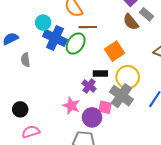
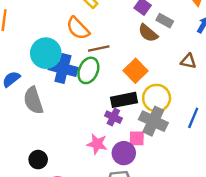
cyan circle: (43, 23) -> (46, 53), size x1.6
gray semicircle: (25, 60) -> (33, 100), size x1.6
black rectangle: (100, 73) -> (124, 100), size x1.5

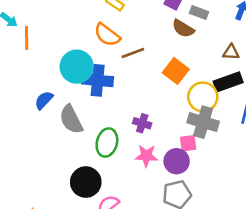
green ellipse: (88, 70) -> (107, 143), moved
black rectangle: (124, 100) -> (228, 82), moved
purple cross: (113, 117) -> (142, 123), moved
black circle: (38, 160) -> (86, 182), size x1.5

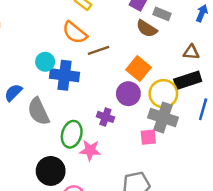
cyan circle: (77, 67) -> (45, 62), size x0.6
pink star: (146, 156) -> (90, 150), moved
purple circle: (177, 161) -> (128, 94), moved

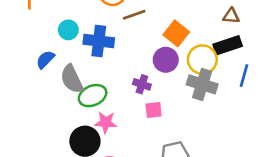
cyan circle: (45, 62) -> (68, 30), moved
green ellipse: (72, 134) -> (93, 96), moved, turned 50
pink square: (148, 137) -> (154, 110), moved
pink star: (90, 150) -> (106, 122), moved

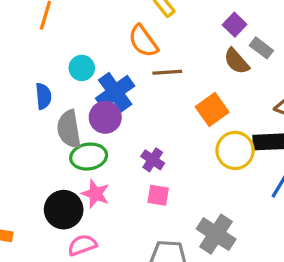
blue cross: (99, 41) -> (115, 92), turned 32
blue semicircle: (45, 59) -> (43, 96), turned 114
purple circle: (166, 60) -> (105, 117), moved
gray cross: (202, 84) -> (216, 234), moved

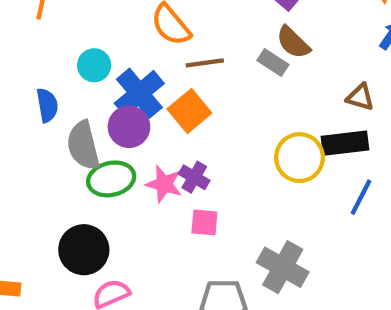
gray rectangle: (261, 48) -> (273, 62), moved
orange square: (212, 109) -> (189, 111), moved
pink star: (95, 194) -> (164, 184), moved

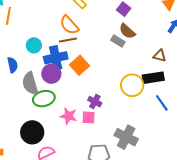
brown line: (205, 63) -> (68, 40), moved
blue cross: (139, 93) -> (56, 58), turned 30
purple cross: (194, 177) -> (95, 102), moved
pink star: (164, 184) -> (69, 116), moved
blue line: (361, 197) -> (162, 103), turned -60

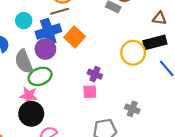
pink star: (69, 116) -> (29, 96), moved
gray cross: (126, 137) -> (132, 109), size x0.6

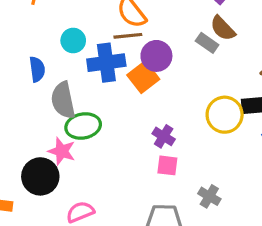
purple circle: (45, 49) -> (156, 56), moved
pink square: (90, 92) -> (167, 165), moved
black circle: (31, 114) -> (40, 176), moved

